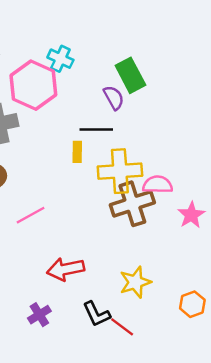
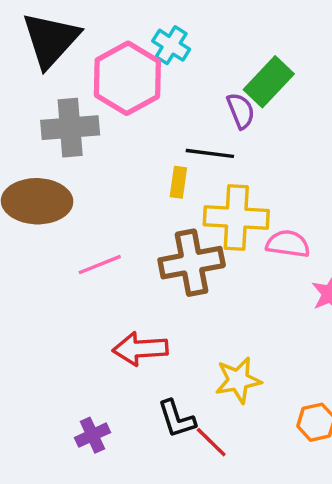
green rectangle: (130, 75) -> (269, 82), turned 64
brown cross: (132, 204) -> (192, 263), moved
purple cross: (39, 315) -> (92, 435), moved

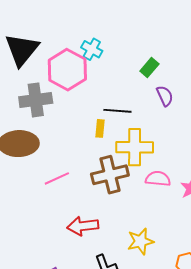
green rectangle: (269, 82) -> (149, 68), size x0.7
purple semicircle: (241, 111) -> (165, 96), moved
pink semicircle: (288, 244) -> (158, 179), moved

